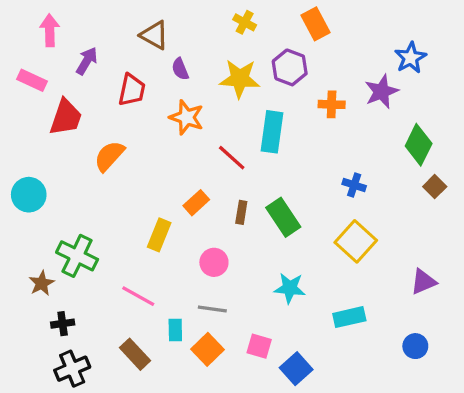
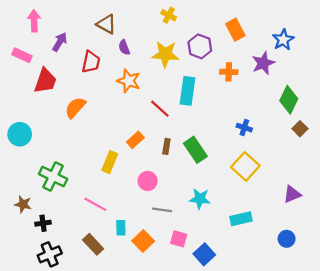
orange rectangle: (315, 24) -> (235, 30), moved
brown star: (42, 283) -> (23, 204), moved, turned -30
gray line: (212, 309) -> (162, 210), moved

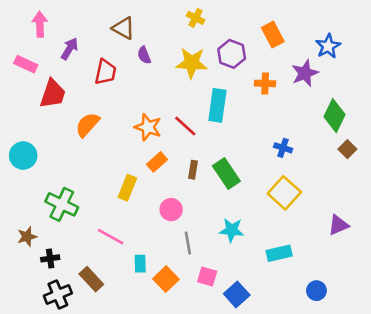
orange star: (129, 81) -> (148, 127), moved
brown star: (23, 204) -> (27, 237), turned -30
gray line: (162, 210) -> (188, 243), turned 72
blue circle: (287, 239) -> (316, 291), moved
brown rectangle: (93, 244) -> (91, 279), moved

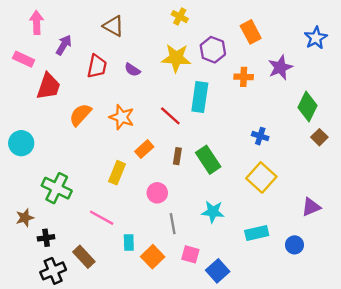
blue star: (328, 46) -> (316, 38), moved
purple semicircle: (144, 55) -> (132, 70), moved, turned -35
orange star: (148, 127) -> (122, 117), moved
blue circle: (316, 291) -> (295, 245), moved

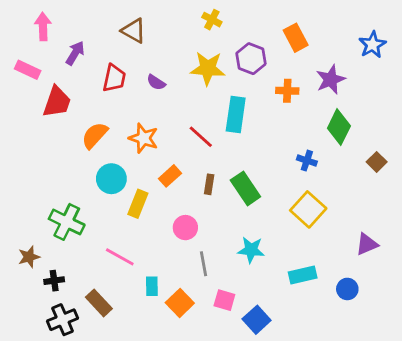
green diamond: (308, 106) -> (339, 127), moved
cyan circle: (21, 143) -> (111, 179), moved

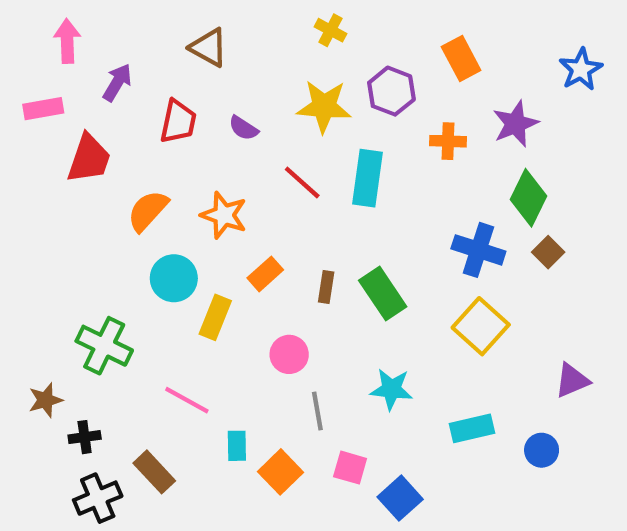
pink rectangle: (28, 70) -> (43, 109), turned -35
red line: (201, 137) -> (302, 183), moved
blue cross: (307, 161) -> (478, 250), size x1.6
brown square: (377, 162) -> (548, 252), moved

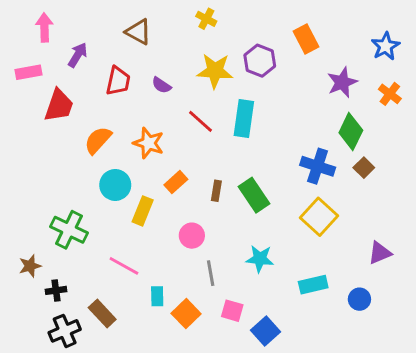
yellow cross: (330, 30) -> (206, 19), moved
orange cross: (448, 141) -> (390, 94), moved, turned 35

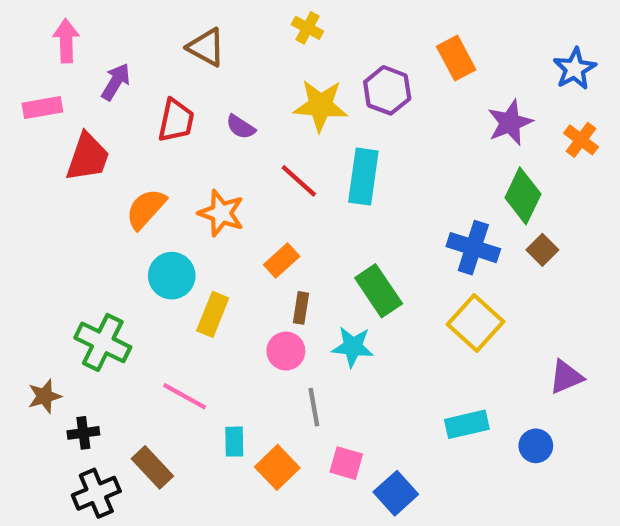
orange rectangle: (176, 182) -> (282, 261), moved
brown rectangle: (216, 191) -> (301, 308), moved
cyan star: (260, 259) -> (353, 347), moved

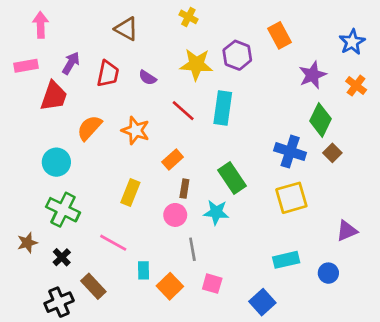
purple arrow: (116, 82) -> (71, 63), moved
cyan circle: (172, 276) -> (56, 162), moved
yellow square: (475, 323) -> (291, 198), turned 32
black cross: (83, 433) -> (62, 257), moved, turned -36
blue square: (396, 493) -> (262, 302), moved

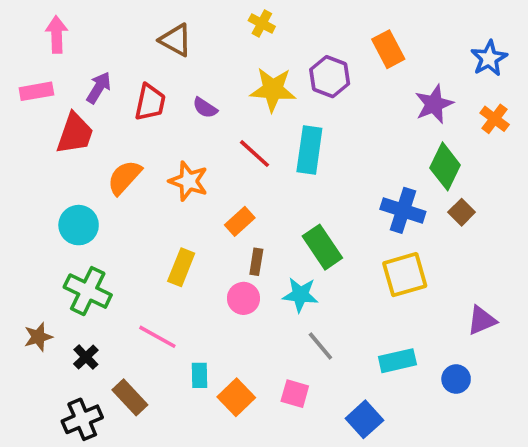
gray line: (192, 249) -> (320, 346), moved, turned -30

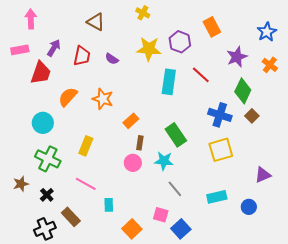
red line: (254, 154) -> (201, 75), moved
yellow rectangle: (181, 267) -> (86, 146), moved
orange square: (236, 397) -> (132, 229), moved
blue square: (364, 419) -> (181, 229), moved

